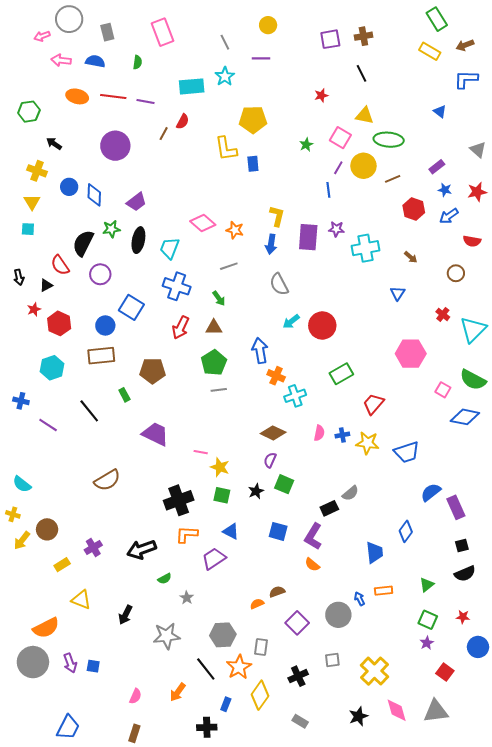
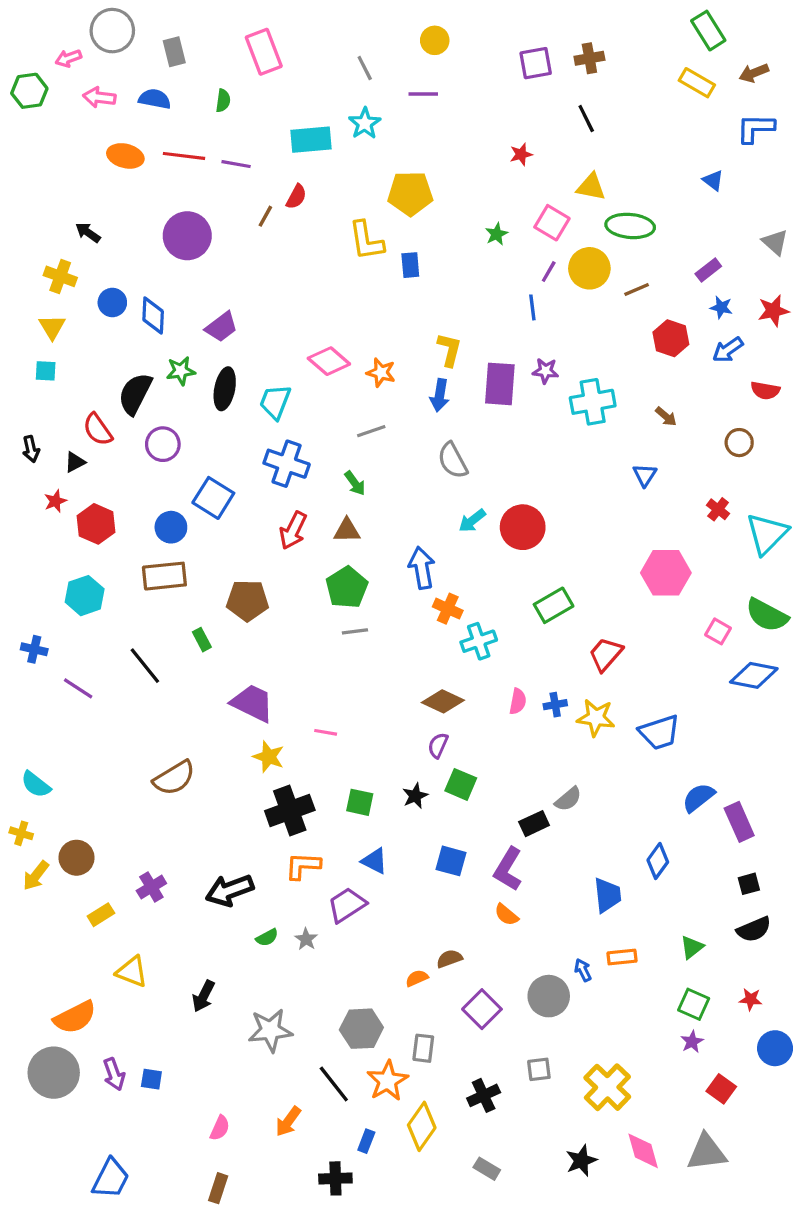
green hexagon: (29, 112) -> (29, 91), moved
yellow star: (220, 467) -> (269, 757), moved
gray star: (187, 598) -> (306, 939), moved

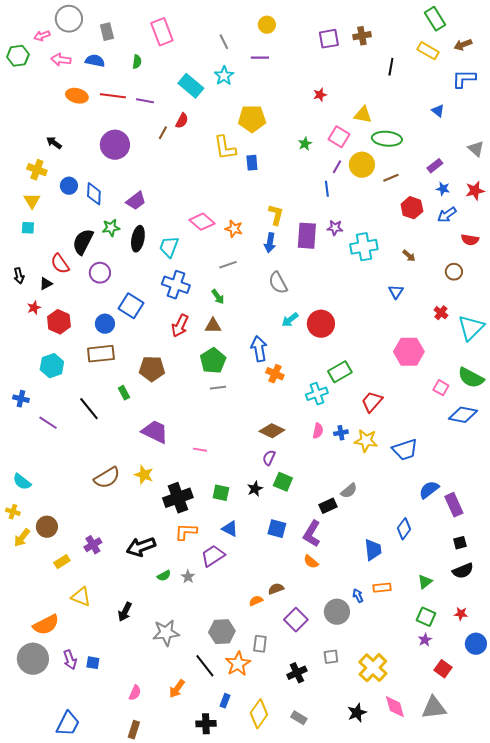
black line: (586, 119) -> (391, 67), moved, turned 36
cyan rectangle: (311, 140) -> (191, 86), turned 45
cyan cross: (479, 641) -> (317, 394), moved
yellow star: (269, 757) -> (144, 475), moved
yellow diamond: (422, 1126) -> (259, 714), moved

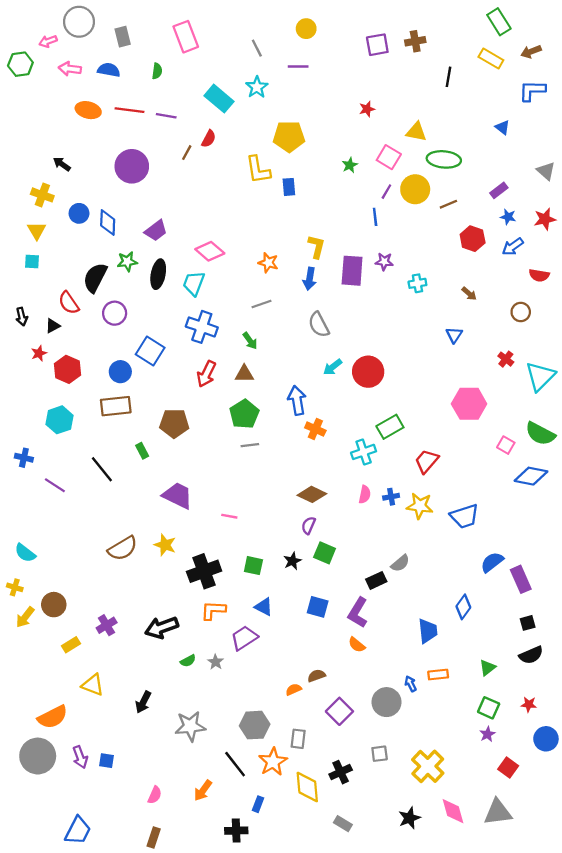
pink diamond: (202, 222) -> (210, 251), moved
cyan cross: (364, 247) -> (417, 283), size x0.6
yellow diamond: (259, 714) -> (307, 787), moved, turned -40

